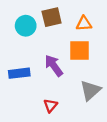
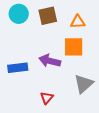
cyan circle: (26, 26) -> (19, 14), moved
purple arrow: (54, 66) -> (50, 61), turned -40

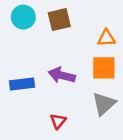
orange triangle: (78, 22) -> (106, 38), moved
orange square: (74, 47) -> (104, 68), moved

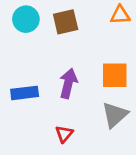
orange triangle: (106, 38) -> (120, 15), moved
purple arrow: (62, 75) -> (68, 83), turned 90

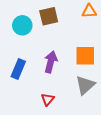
cyan circle: (26, 19) -> (22, 25), moved
blue rectangle: (25, 93) -> (18, 69), turned -60

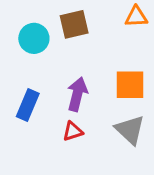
gray triangle: (85, 85) -> (130, 130), turned -35
red triangle: (48, 99) -> (73, 131), moved, turned 32

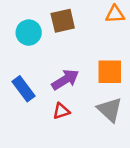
purple arrow: (77, 94) -> (65, 80), turned 44
blue rectangle: (28, 105) -> (23, 89), turned -60

